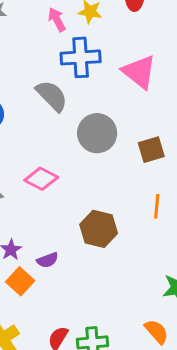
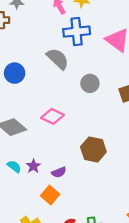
gray circle: (97, 133) -> (90, 83), size x0.7
orange square: (20, 281) -> (50, 195), moved

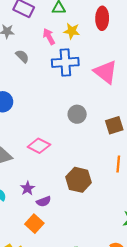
gray semicircle: (58, 59) -> (22, 56), moved, size x0.6
purple star: (33, 166) -> (27, 188), moved

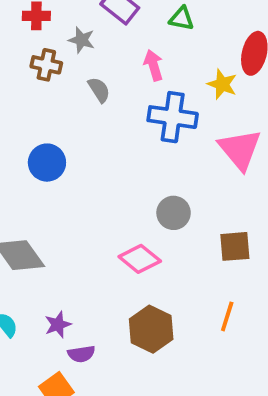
yellow star: (72, 31) -> (222, 84), moved
pink diamond: (39, 146) -> (140, 259), moved

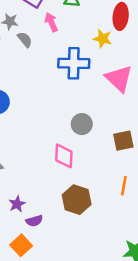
pink arrow: (153, 65) -> (51, 22), moved
gray semicircle: (99, 90) -> (25, 40), moved
pink diamond: (140, 259) -> (64, 156), turned 60

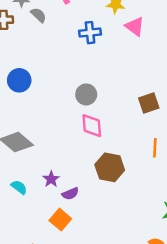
blue cross: (74, 63) -> (90, 33), size x0.7
pink triangle: (119, 79) -> (135, 26), moved, size x0.7
gray circle: (82, 124) -> (86, 94), moved

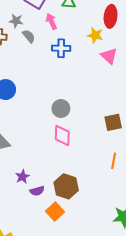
blue cross: (90, 33) -> (61, 48), moved
brown hexagon: (110, 167) -> (66, 186), moved
orange square: (60, 220) -> (55, 211), moved

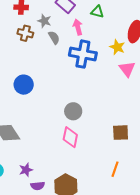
blue cross: (61, 48) -> (83, 54), size x1.5

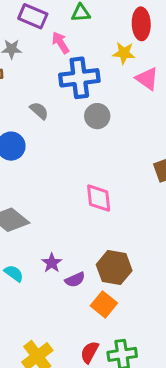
gray semicircle: (54, 38) -> (39, 111), moved
gray circle: (73, 111) -> (97, 116), moved

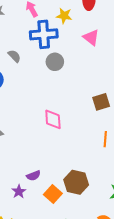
yellow star: (124, 53) -> (64, 16), moved
purple star: (52, 263) -> (19, 192), moved
brown hexagon: (114, 268) -> (76, 182), moved

